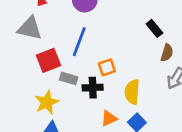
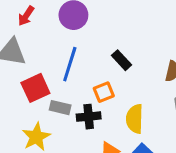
black rectangle: (154, 28) -> (121, 60), moved

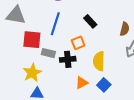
red square: (35, 88) -> (32, 40), turned 30

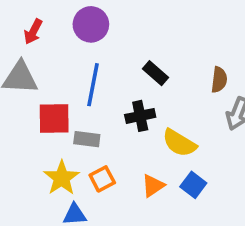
orange square: (78, 43) -> (102, 179), moved
black cross: (68, 59) -> (140, 116), moved
yellow semicircle: (99, 61) -> (179, 143), turned -54

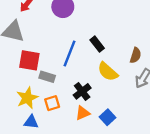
blue line: (93, 85) -> (69, 53), moved
black cross: (140, 116) -> (82, 91), moved, turned -36
yellow semicircle: (179, 143) -> (108, 72), moved

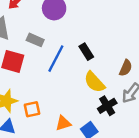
gray rectangle: (47, 77) -> (35, 40), moved
black cross: (82, 91) -> (107, 106), moved

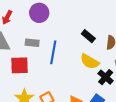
black rectangle: (86, 52) -> (88, 36), moved

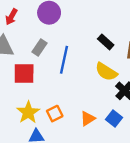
gray rectangle: (32, 43) -> (40, 47), turned -64

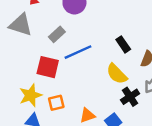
blue line: (64, 60) -> (78, 52), turned 40
red square: (24, 74) -> (48, 67), moved

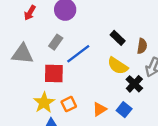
gray triangle: (21, 25) -> (23, 54), moved

